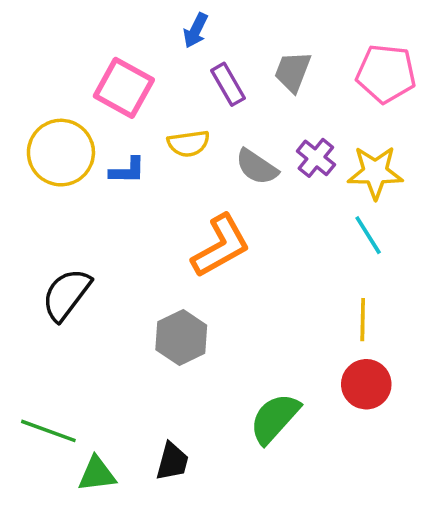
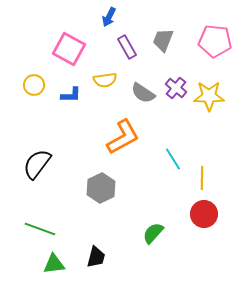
yellow circle: (61, 153) -> (34, 85), size x0.6
cyan line: (368, 235) -> (173, 159), moved
green semicircle: (275, 418) -> (153, 233), size x0.7
green line: (48, 431) -> (40, 229), moved

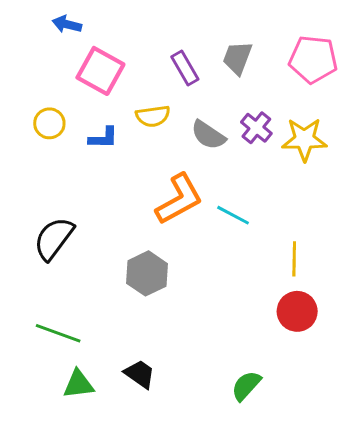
blue arrow: (109, 17) -> (67, 24), moved, turned 78
cyan line: (173, 159) -> (233, 215), moved, turned -30
green semicircle: (153, 233) -> (246, 386), moved
black trapezoid: (96, 257) -> (140, 374), turned -70

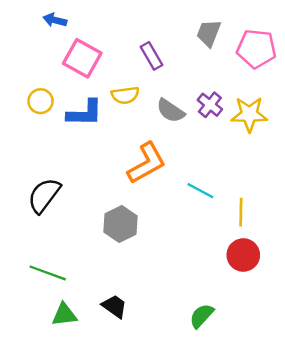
gray trapezoid: (237, 58) -> (209, 33), moved
blue L-shape: (103, 138) -> (85, 113), size x1.5
cyan line: (233, 215) -> (200, 191), moved

